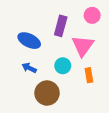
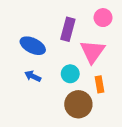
brown circle: (47, 93) -> (78, 104), moved

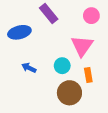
purple rectangle: (68, 29) -> (49, 14), moved, turned -54
blue ellipse: (33, 46) -> (19, 32), moved, turned -40

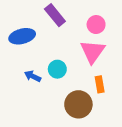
pink circle: (91, 16) -> (96, 25), moved
cyan circle: (62, 66) -> (57, 69), moved

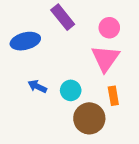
cyan circle: (57, 69) -> (71, 90), moved

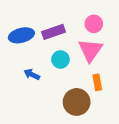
purple rectangle: (63, 17) -> (54, 32), moved, turned -70
cyan circle: (71, 90) -> (60, 59), moved

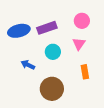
pink triangle: (90, 50) -> (79, 44), size x0.6
brown circle: (77, 102) -> (52, 89), moved

